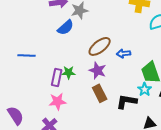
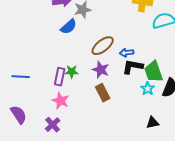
blue line: (27, 55) -> (21, 77), moved
pink star: (58, 101) -> (61, 101), turned 30
black L-shape: (127, 101) -> (133, 67), moved

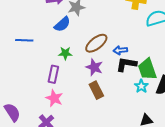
green star: (72, 72) -> (65, 53), moved
blue line: (21, 77) -> (24, 40), moved

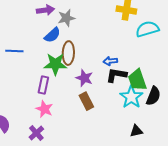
brown ellipse: (96, 43) -> (68, 53), moved, turned -50
green star: (65, 53) -> (55, 64), size x1.6
cyan star: (141, 86) -> (131, 97), size x1.6

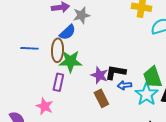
brown ellipse: (68, 53) -> (57, 50), moved
blue arrow: (110, 61) -> (124, 85), moved
black L-shape: (116, 75) -> (115, 72), moved
pink star: (44, 109) -> (44, 106), moved

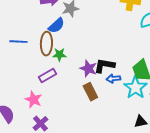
green star: (70, 61) -> (59, 55), size x0.6
purple rectangle: (58, 82) -> (47, 76), turned 48

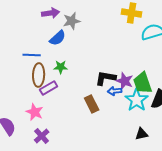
blue line: (18, 42) -> (32, 55), moved
brown ellipse: (46, 44) -> (39, 75), moved
purple star: (88, 69) -> (125, 81), moved

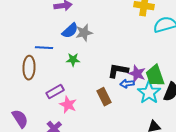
gray star: (72, 21) -> (84, 33), moved
brown ellipse: (39, 75) -> (29, 68), moved
purple rectangle: (49, 88) -> (55, 92), moved
pink star: (35, 112) -> (68, 105), moved

